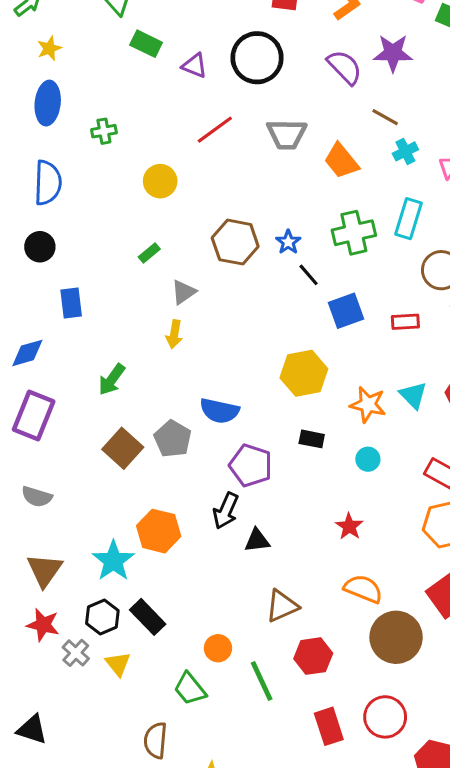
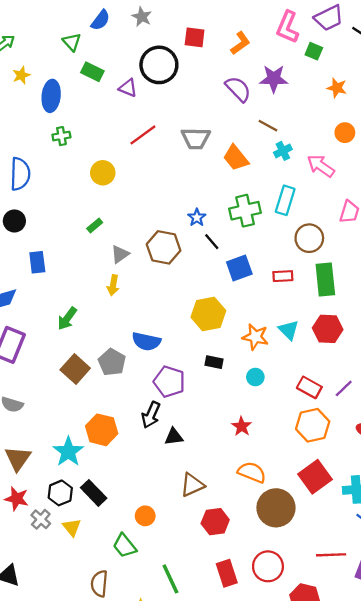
black circle: (257, 58) -> (159, 65), moved
blue ellipse: (48, 103) -> (51, 96), moved
brown hexagon: (235, 242) -> (164, 247), moved
green line: (262, 681) -> (170, 579), moved

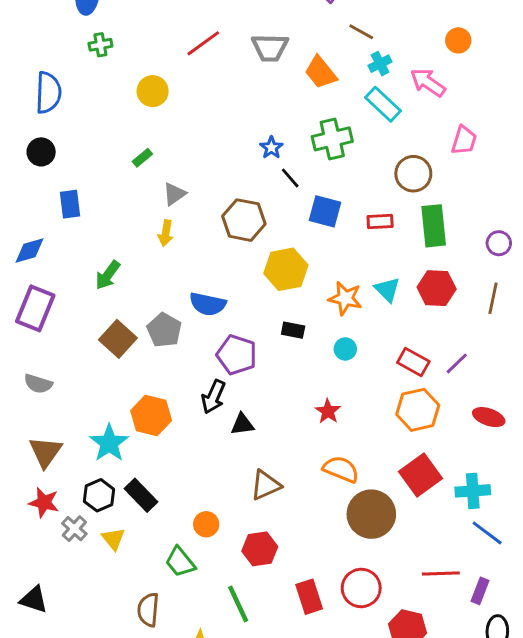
cyan rectangle: (285, 200) -> (383, 104), moved, turned -64
brown hexagon: (164, 247) -> (244, 220), moved
blue square: (239, 268) -> (325, 211), turned 35
red hexagon: (215, 522) -> (260, 549), moved

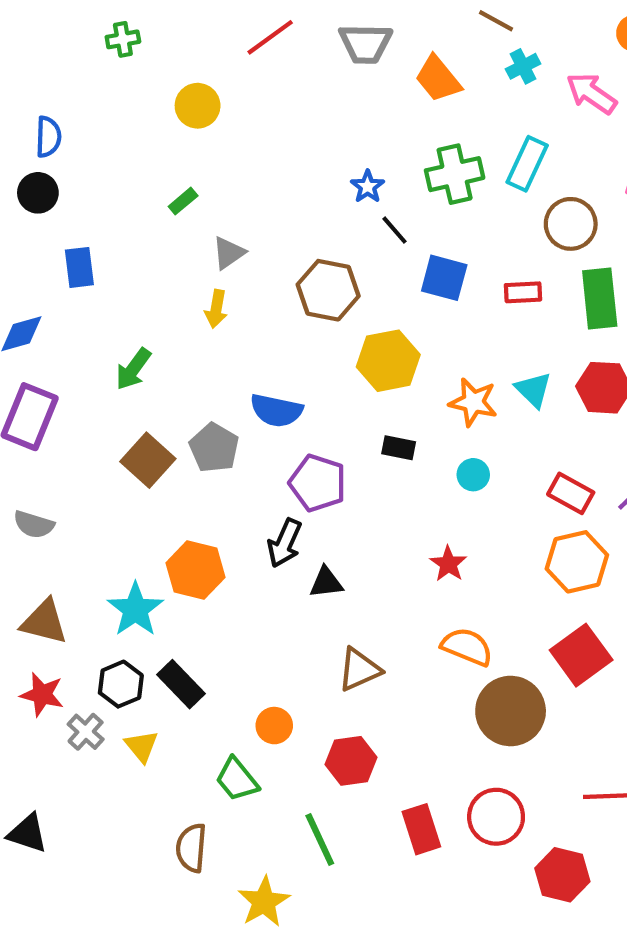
blue semicircle: (48, 93) -> (48, 137), moved, size x0.7
cyan rectangle: (383, 104) -> (527, 164), moved, turned 72
brown triangle: (45, 452) -> (44, 622), turned -51

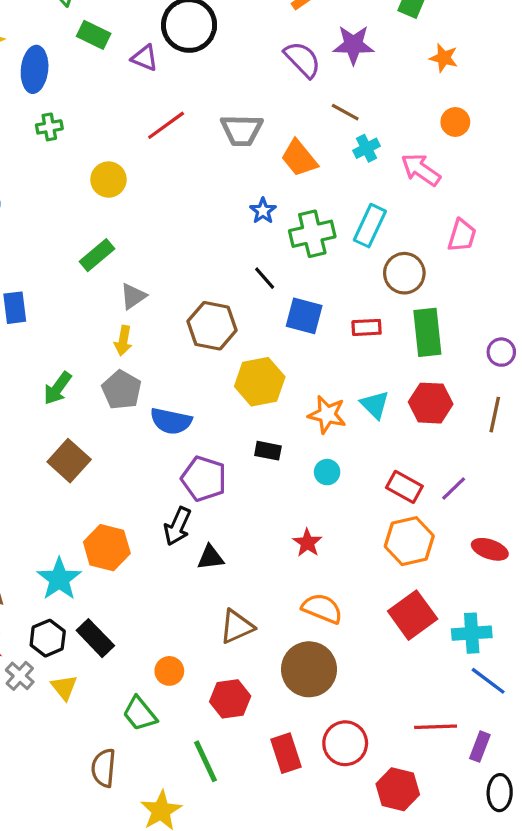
blue star: (368, 187) -> (263, 211), moved
green rectangle: (183, 201) -> (97, 255), size x1.5
gray pentagon: (214, 448) -> (122, 390), moved
brown circle: (511, 711) -> (309, 669), moved

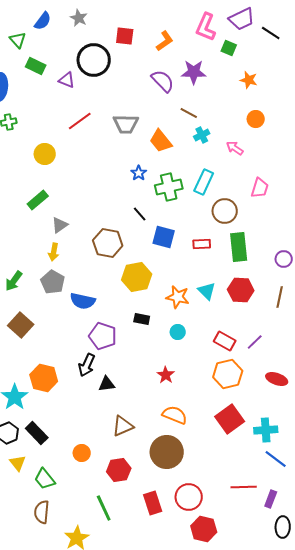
pink arrow: (421, 170) -> (235, 148), size x0.7
green trapezoid: (140, 714) -> (45, 479), moved
red hexagon: (398, 789) -> (204, 529), moved

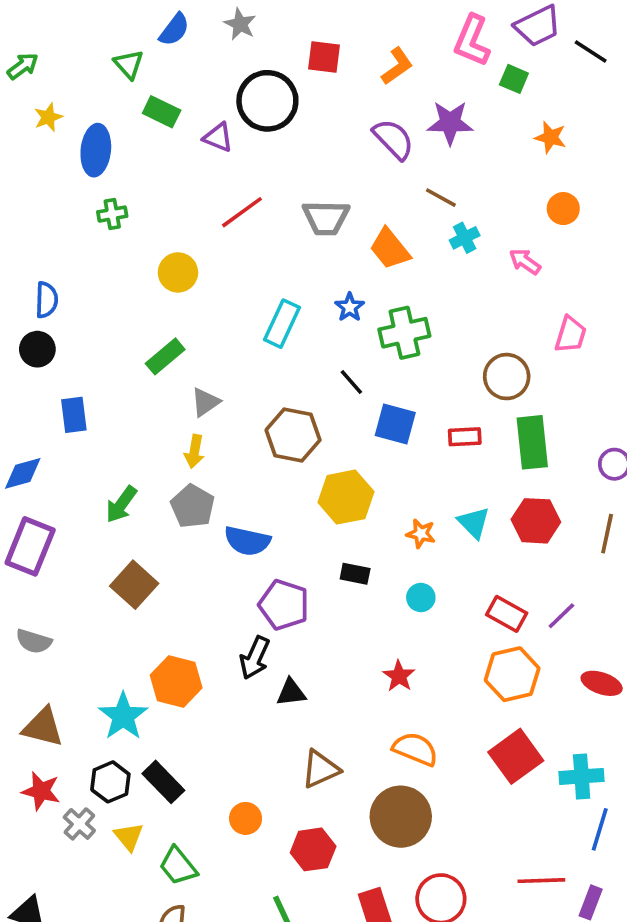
cyan rectangle: (204, 182) -> (282, 324), moved
orange star: (178, 297) -> (421, 534), size x0.7
blue line: (276, 459) -> (600, 829), turned 70

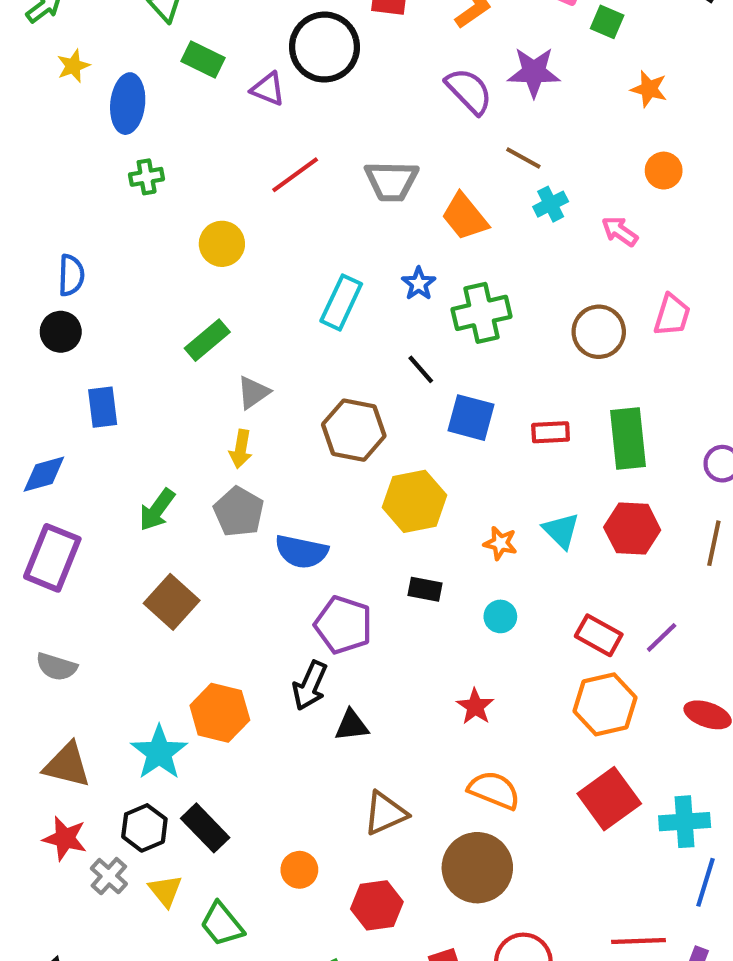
brown circle: (507, 377) -> (599, 332), moved

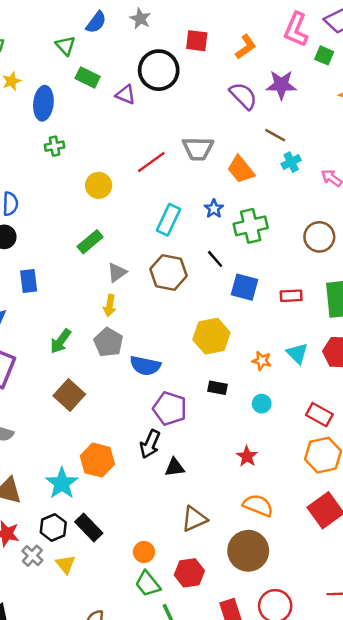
red line: (295, 175) -> (151, 162), moved
brown hexagon: (354, 430) -> (168, 272), moved
green trapezoid: (222, 924) -> (148, 584), moved

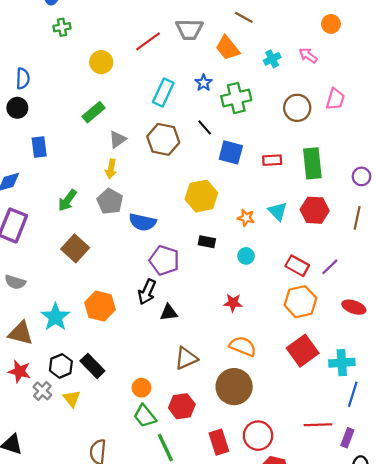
brown line: (275, 135) -> (244, 17), moved
cyan cross: (291, 162) -> (272, 59), moved
red star: (247, 456) -> (233, 303), turned -30
cyan star: (62, 483) -> (55, 317), moved

